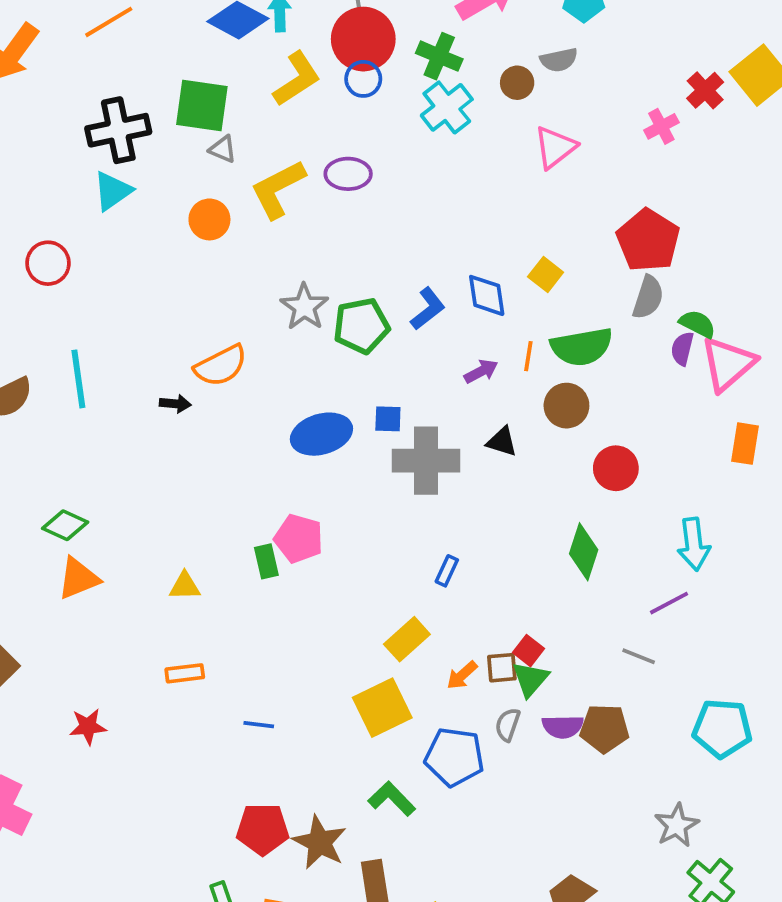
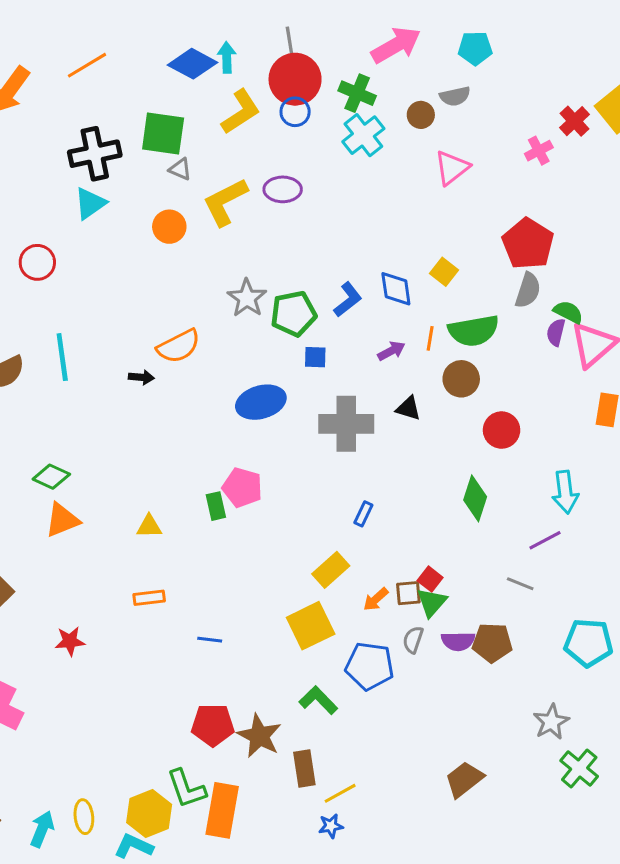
blue square: (388, 419) -> (315, 357), moved

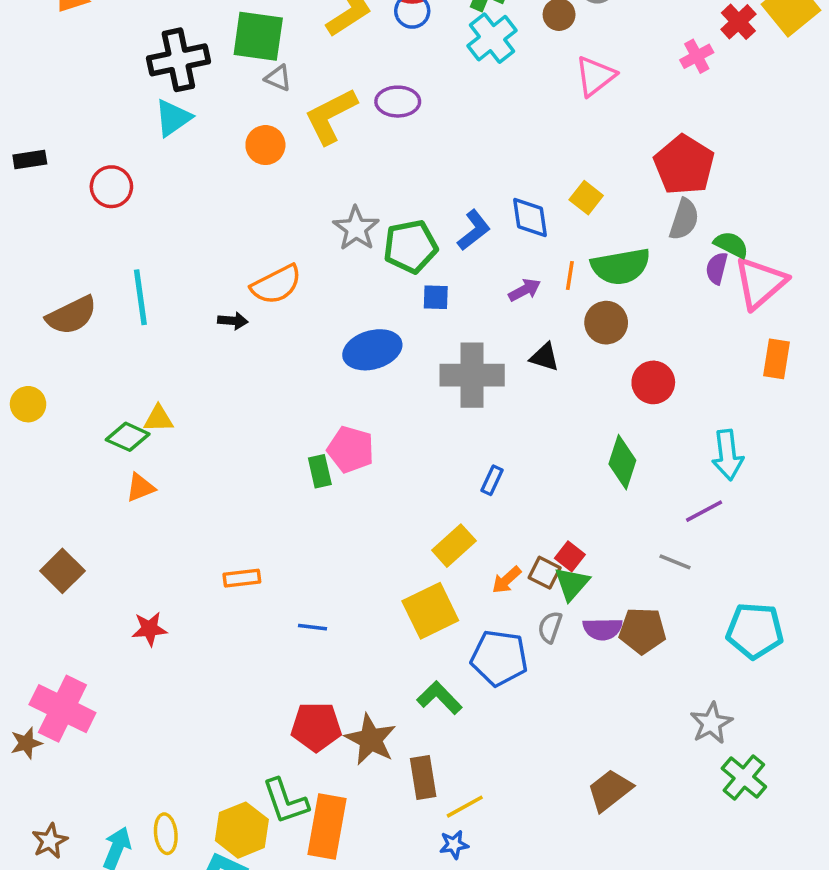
orange triangle: (62, 520) -> (140, 488), size x0.7
yellow triangle: (149, 526) -> (159, 419), moved
brown square: (408, 593) -> (545, 573), turned 32

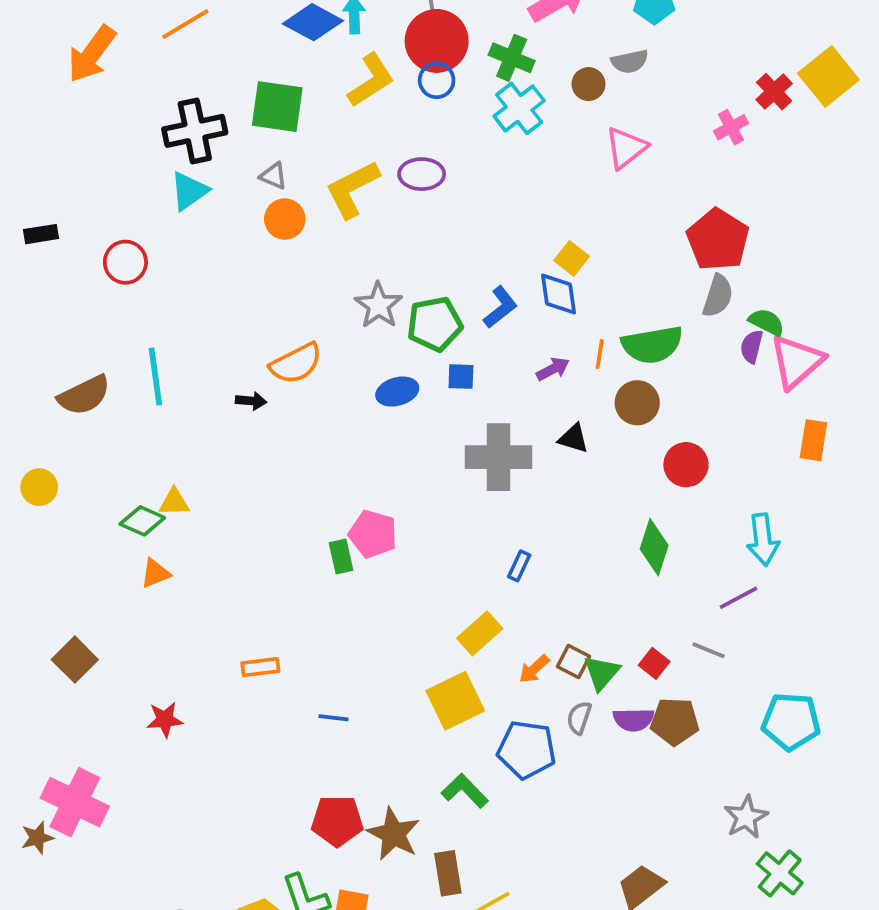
gray triangle: (278, 78) -> (274, 176), moved
yellow square: (586, 198) -> (572, 258), moved
blue ellipse: (372, 350) -> (397, 392), moved, size x0.7
red square: (570, 556) -> (654, 663), moved

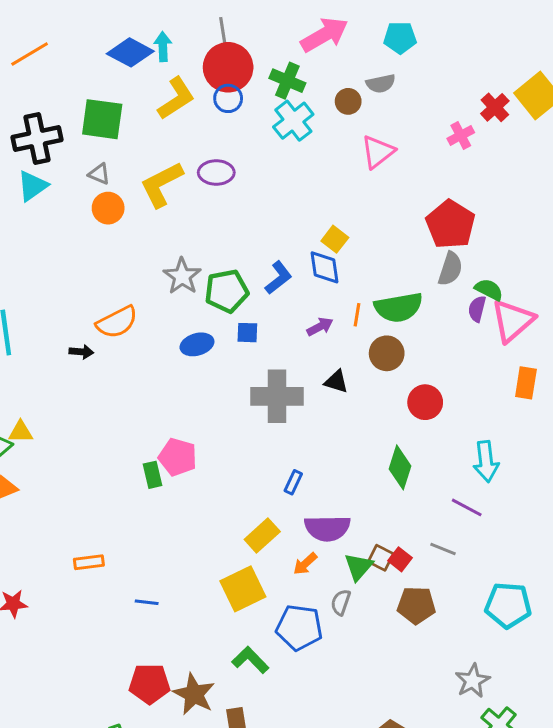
purple line: (738, 598) -> (467, 507), turned 56
brown square: (573, 661) -> (381, 558), moved
purple semicircle: (633, 720) -> (327, 528), moved, size x1.4

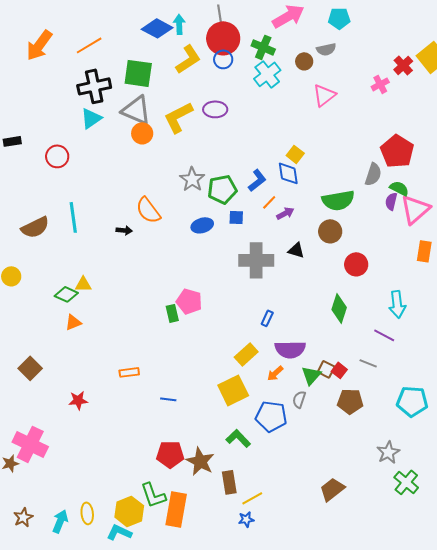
orange line: (30, 54) -> (89, 45), moved
gray triangle: (99, 174) -> (136, 110), size x2.0
red pentagon: (450, 224) -> (397, 151), moved
orange line: (357, 315) -> (269, 202), moved, turned 35
orange semicircle: (117, 322) -> (148, 210), turned 80

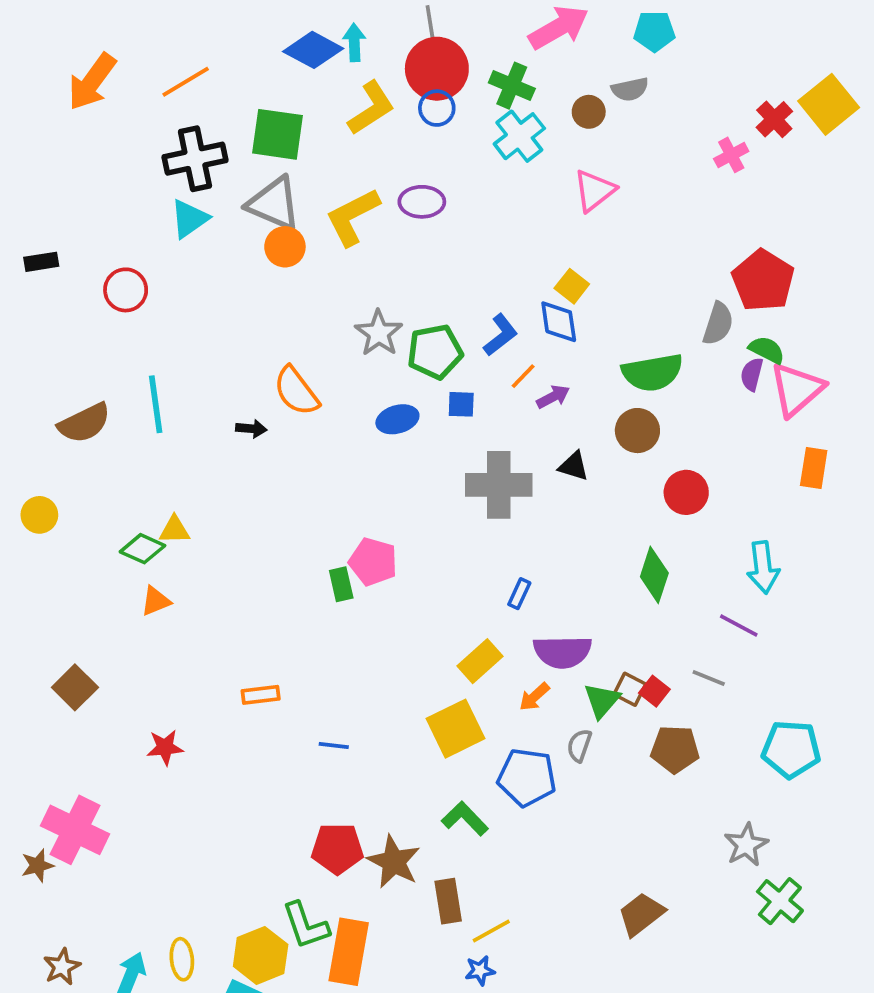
pink triangle: (324, 95) -> (594, 191), moved

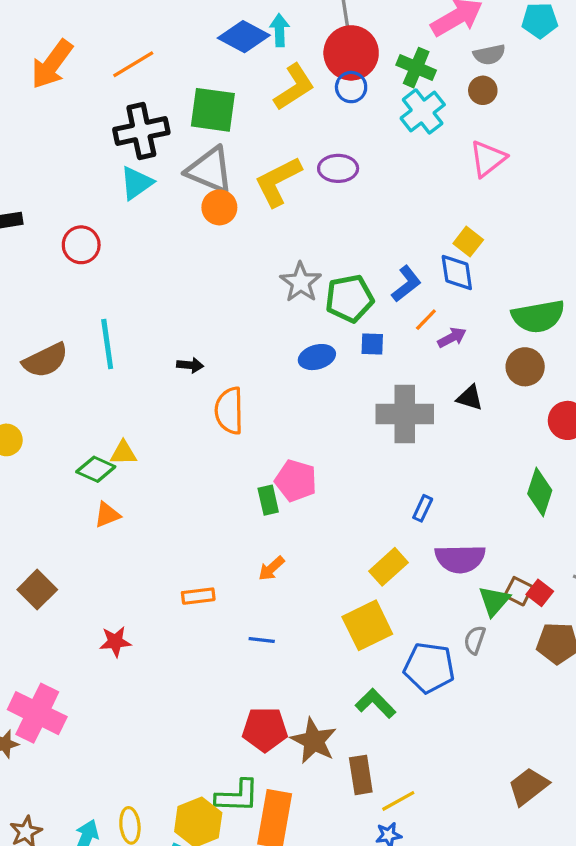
gray semicircle: (630, 89) -> (489, 55), moved
orange semicircle: (296, 391) -> (229, 411), moved, turned 36
orange arrow: (534, 697) -> (271, 568), moved
green L-shape: (306, 925) -> (237, 796), turned -69

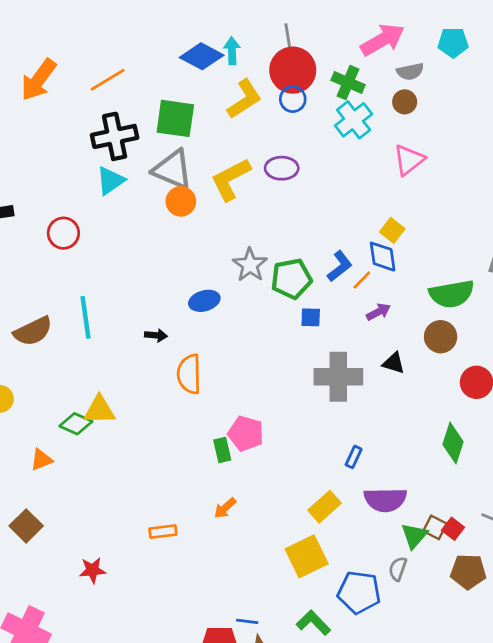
orange line: (426, 320) -> (362, 280), moved
blue ellipse: (317, 357) -> (204, 301), moved
yellow triangle: (123, 453) -> (99, 410), size x1.4
orange triangle: (107, 515) -> (41, 460), moved
blue line: (262, 640) -> (247, 621), moved

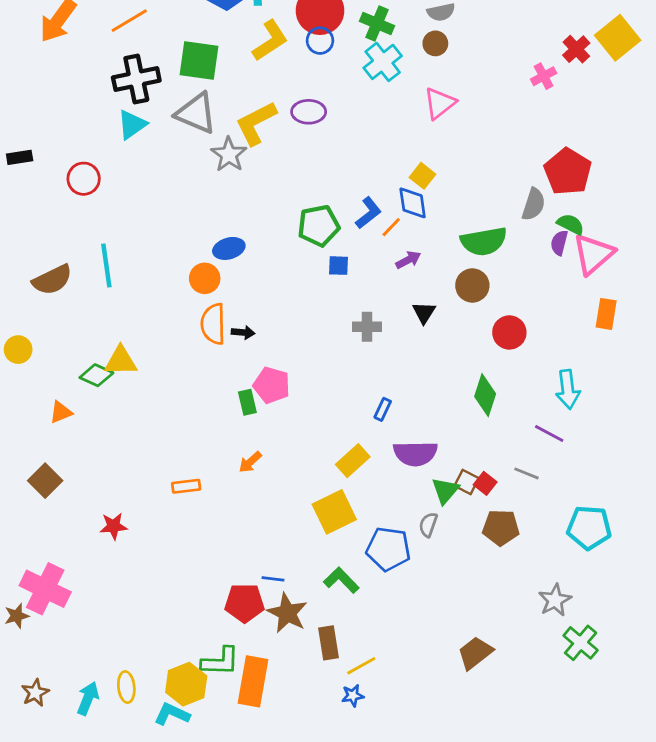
orange circle: (181, 201) -> (205, 278), moved
gray star: (250, 265) -> (229, 154), moved
black arrow: (156, 335) -> (243, 332), moved
black triangle: (394, 363) -> (424, 313), turned 45
gray cross: (338, 377) -> (367, 327), size x0.6

